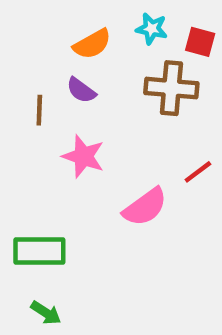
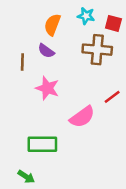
orange semicircle: (92, 44) -> (52, 25), turned 140
green rectangle: (39, 251) -> (42, 144), moved

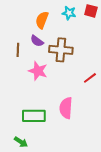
red square: (113, 23) -> (91, 11), moved
brown cross: (97, 50) -> (61, 50), moved
pink semicircle: (82, 117) -> (66, 108), moved, turned 130

